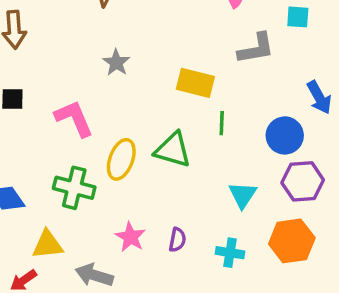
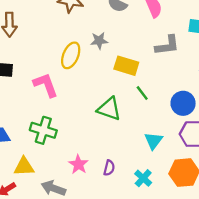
gray star: (116, 63) -> (99, 41), moved, turned 30
green line: (222, 123) -> (142, 93), turned -42
yellow ellipse: (121, 159) -> (71, 55), moved
cyan cross: (230, 253) -> (143, 178), turned 30

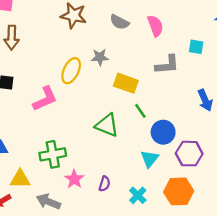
pink L-shape: (46, 85) -> (45, 99), turned 84
blue circle: (183, 103) -> (163, 132), moved
green cross: (43, 130) -> (53, 154), moved, turned -30

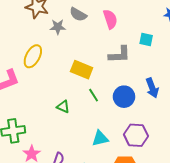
gray star: (100, 57) -> (58, 27), moved
green triangle: (107, 125) -> (63, 107), size x0.6
blue circle: (163, 132) -> (124, 97), moved
cyan triangle: (150, 159) -> (100, 138), turned 36

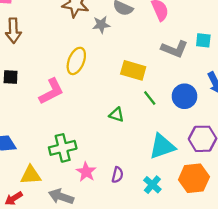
cyan square: (146, 40) -> (203, 40), moved
gray L-shape: (119, 55) -> (175, 49), turned 30
cyan triangle: (100, 138) -> (162, 146), size x1.4

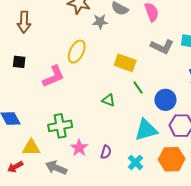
blue circle: (185, 96) -> (165, 100), moved

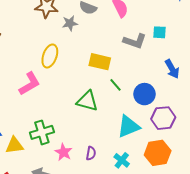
green triangle: (108, 100) -> (87, 101), size x1.6
yellow triangle: (31, 148) -> (14, 145), moved

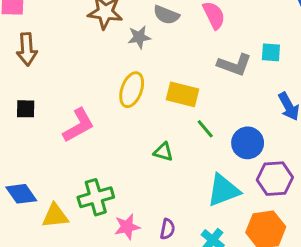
yellow ellipse: (50, 56) -> (132, 90), moved
green triangle: (87, 101) -> (163, 152), size x0.6
pink star: (63, 152) -> (127, 227), turned 30

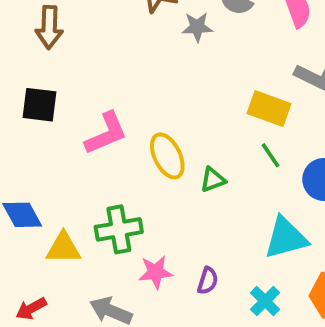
yellow ellipse: (132, 90) -> (167, 156), moved, turned -52
yellow rectangle: (182, 94) -> (269, 109), moved
black square: (26, 109) -> (39, 105), size x1.4
green triangle: (163, 152) -> (213, 180), turned -42

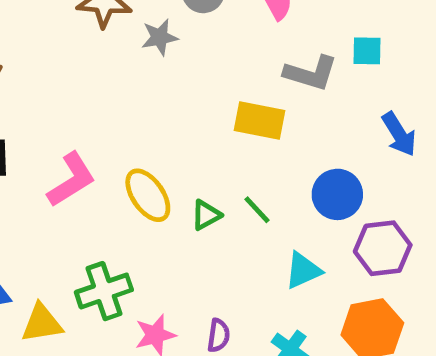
green line: (271, 155) -> (257, 210), moved
cyan triangle: (286, 238) -> (303, 271), size x0.7

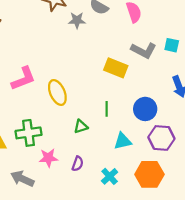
green line: (257, 210) -> (107, 109), turned 32
green triangle: (206, 215) -> (81, 126), moved

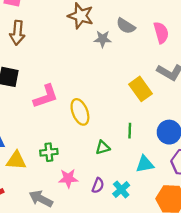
yellow rectangle: (116, 68) -> (141, 89), turned 30
green cross: (28, 133) -> (49, 152), size x0.7
cyan cross: (110, 176) -> (121, 190), moved

